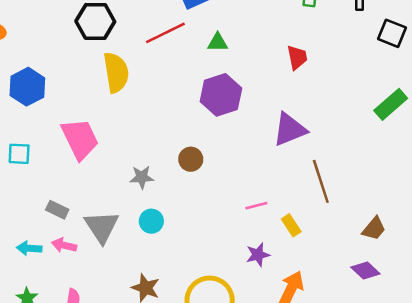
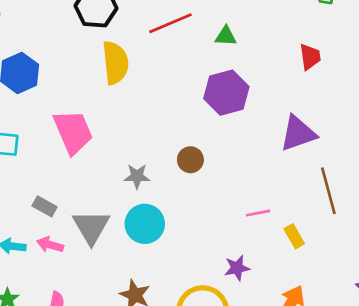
cyan circle: (151, 221) -> (145, 224), size x1.5
purple star: (258, 255) -> (237, 268), moved

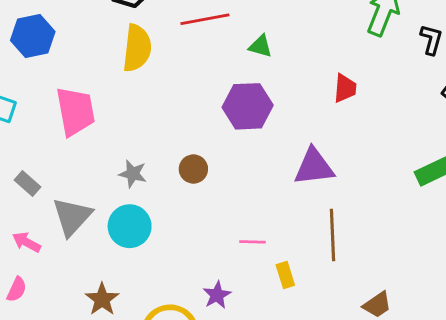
pink arrow: (50, 245) -> (27, 242), moved
purple star: (237, 268) -> (217, 295), turned -30

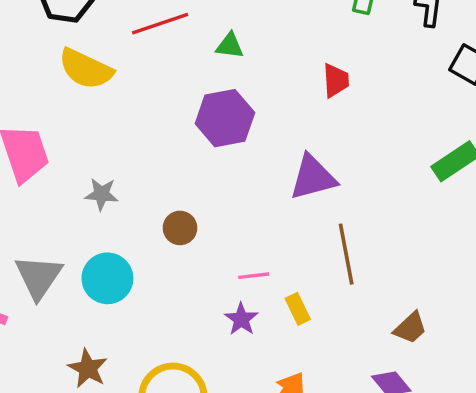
yellow semicircle: (137, 48) -> (86, 69), turned 117
brown circle: (193, 169) -> (180, 228), moved
gray star: (133, 174) -> (102, 194), moved
purple star: (217, 295) -> (241, 319), moved

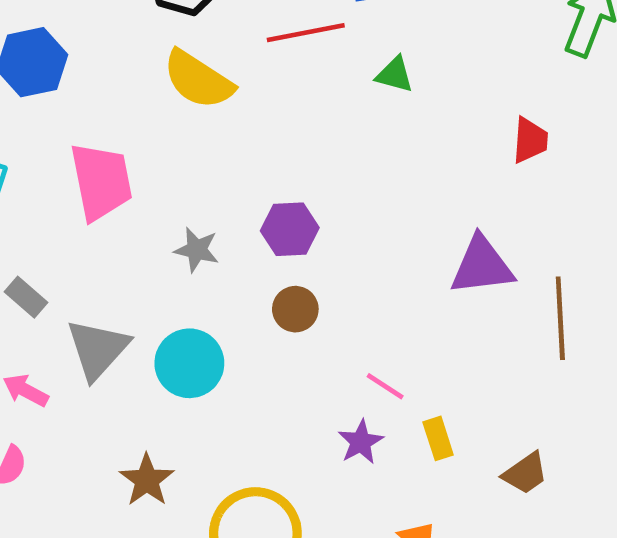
purple hexagon: (225, 118) -> (290, 229), moved, size x0.7
brown line: (346, 254) -> (560, 318), moved
pink line: (254, 276) -> (385, 386), turned 32
brown trapezoid: (410, 328) -> (525, 473), moved

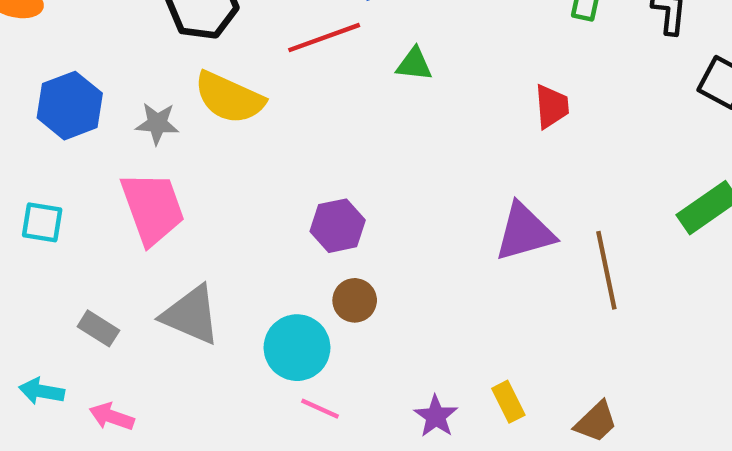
gray star: (197, 250) -> (157, 123), moved
gray triangle: (98, 349) -> (191, 315), moved, turned -40
cyan circle: (189, 363) -> (297, 348), moved
pink line: (385, 386) -> (320, 409), moved

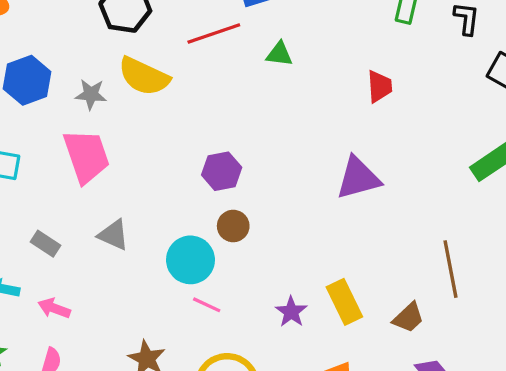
brown line: (606, 270) -> (451, 269), moved
gray triangle: (191, 315) -> (113, 235), size x0.7
yellow rectangle: (508, 402) -> (344, 302), size x1.5

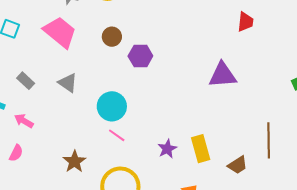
pink trapezoid: (86, 156) -> (60, 32), turned -42
brown circle: (233, 226) -> (112, 37), moved

